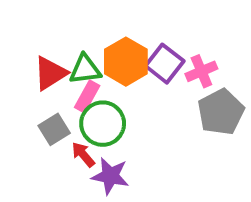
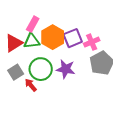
purple square: (165, 64) -> (73, 38), turned 30
pink rectangle: (87, 96) -> (33, 24), moved
purple star: (110, 176) -> (66, 69), moved

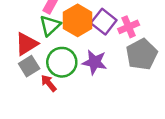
purple square: (73, 38) -> (104, 22), turned -30
green triangle: (32, 41) -> (50, 26), turned -36
red triangle: (14, 43) -> (26, 44), moved

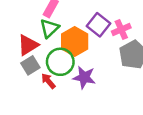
orange hexagon: (78, 20) -> (75, 41), moved
purple star: (95, 62) -> (84, 77), moved

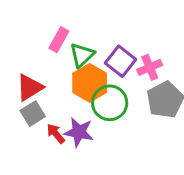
green triangle: (49, 28) -> (82, 55), moved
green circle: (60, 62) -> (110, 103), moved
purple star: (84, 77) -> (79, 132), moved

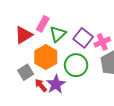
orange hexagon: (90, 83) -> (46, 57), moved
red triangle: (30, 87) -> (24, 35), moved
purple star: (79, 132) -> (56, 84), turned 30

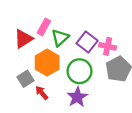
pink cross: (102, 42) -> (108, 46), turned 35
purple star: (56, 84) -> (77, 97), moved

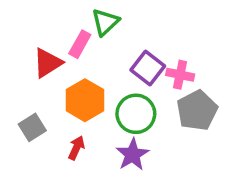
green triangle: (60, 38) -> (105, 22), moved
gray square: (26, 79) -> (32, 127), moved
red arrow: (42, 93) -> (76, 148), turned 64

